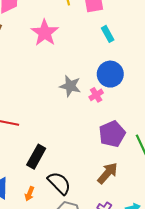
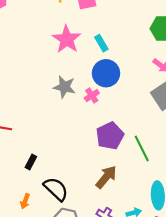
pink star: (45, 33) -> (67, 39), moved
cyan rectangle: (108, 34) -> (101, 43), moved
black rectangle: (36, 157) -> (31, 162), size x0.6

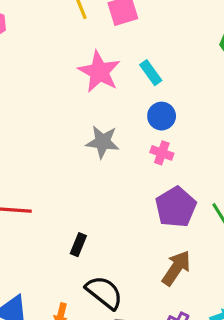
blue circle: (106, 73) -> (162, 116), size x0.7
pink cross: (92, 96) -> (162, 153), moved, turned -32
black rectangle: (31, 162) -> (78, 245), moved

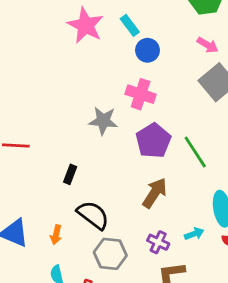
blue circle: (162, 116) -> (147, 50), moved
gray star: (103, 142) -> (103, 121), moved
pink cross: (162, 153) -> (141, 94), size x1.5

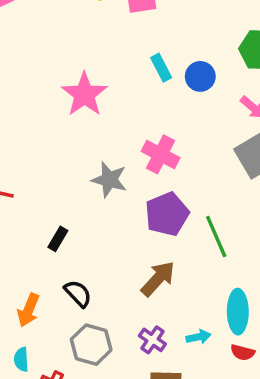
pink star: (86, 25) -> (84, 94), moved
blue circle: (147, 50) -> (200, 76), moved
black semicircle: (93, 215) -> (78, 293), size x0.7
orange arrow: (56, 235) -> (28, 310), size x1.4

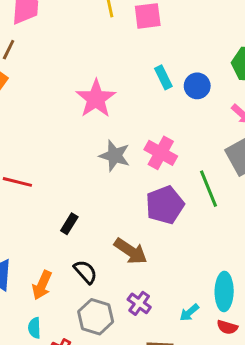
gray star: (109, 180) -> (115, 156), moved
green line: (216, 237) -> (208, 189), moved
brown arrow: (158, 279) -> (131, 251), moved, turned 80
cyan arrow: (198, 337) -> (189, 313), turned 150
purple cross: (152, 340) -> (139, 303), moved

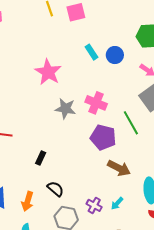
purple pentagon: (165, 205) -> (103, 137), turned -30
brown arrow: (131, 251) -> (119, 168), moved
cyan arrow: (189, 313) -> (117, 203), moved

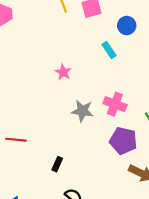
blue circle: (115, 55) -> (127, 25), moved
pink star: (48, 72) -> (63, 72), size x0.6

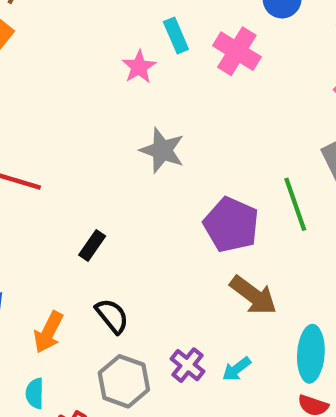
cyan rectangle: (109, 50) -> (176, 35), moved
pink cross: (115, 104) -> (237, 51), moved

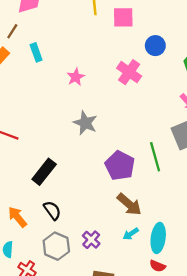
cyan rectangle: (176, 35) -> (36, 52), moved
black rectangle: (92, 246) -> (44, 172), size x1.6
orange arrow: (48, 332) -> (17, 217), turned 110
cyan arrow: (237, 369) -> (131, 234), moved

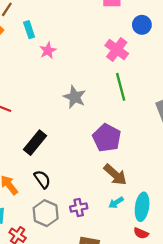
pink star: (76, 77) -> (48, 50), moved
green line: (155, 157) -> (121, 87), moved
purple cross: (91, 240) -> (79, 207), turned 35

